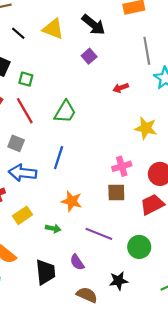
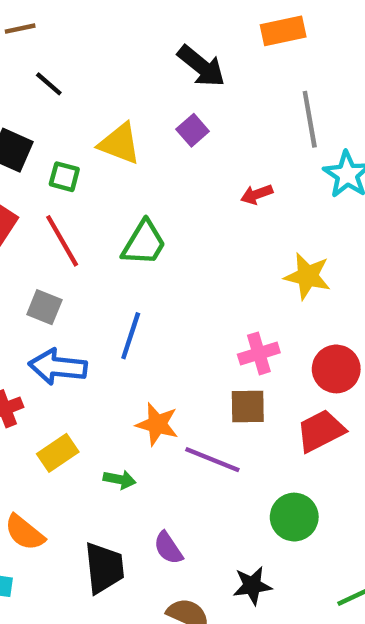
yellow triangle: (53, 29) -> (120, 144), moved
purple line: (99, 234) -> (212, 460), moved

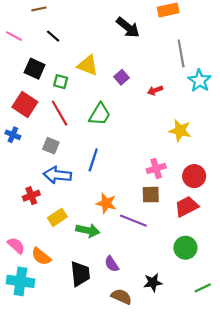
purple square: (193, 130) -> (121, 77), moved
green arrow: (120, 479) -> (88, 230), size x1.5
green circle: (294, 517) -> (185, 248), moved

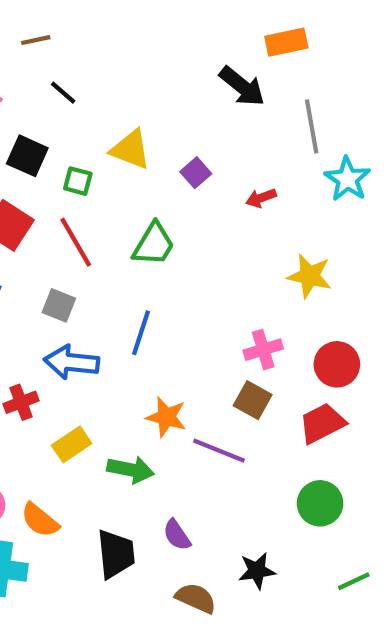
black arrow: (128, 27) -> (242, 86), moved
brown square: (151, 195) -> (253, 400), turned 30

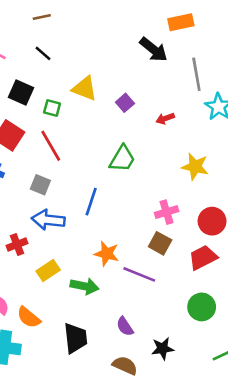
brown line: (36, 40) -> (42, 17), moved
green trapezoid: (154, 244) -> (122, 159), moved
purple semicircle: (177, 535) -> (125, 326), moved

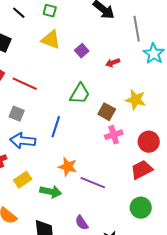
green square: (52, 108) -> (50, 11), moved
red line: (51, 146) -> (25, 84), turned -35
brown square: (160, 243) -> (107, 112), moved

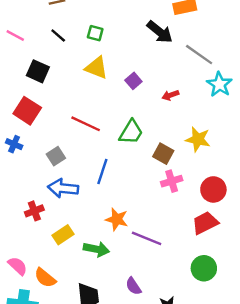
gray line: (137, 29) -> (199, 55), turned -45
red line: (25, 84) -> (86, 124), moved
gray square: (17, 114) -> (56, 156), turned 35

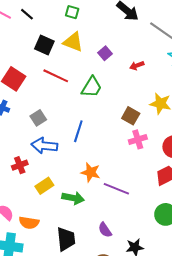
black line: (58, 35) -> (27, 14), moved
black square: (38, 71) -> (44, 45), moved
red line: (86, 124) -> (56, 76), moved
green trapezoid: (131, 132) -> (92, 87), moved
orange semicircle: (45, 278) -> (29, 223), turned -30

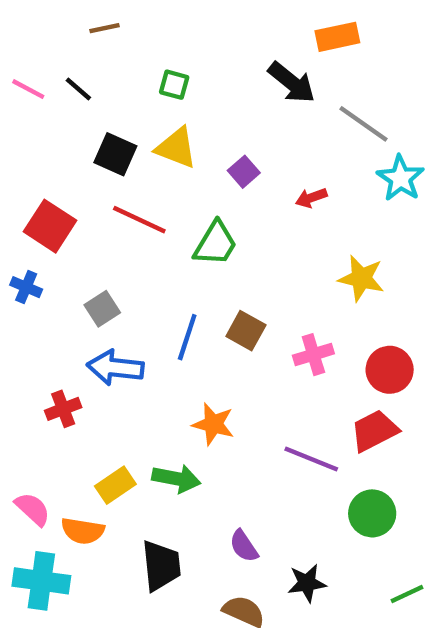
brown square: (131, 116) -> (246, 331), moved
yellow rectangle: (44, 186) -> (115, 485), moved
purple line: (116, 189) -> (311, 459), moved

